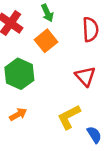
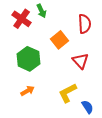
green arrow: (47, 13) -> (42, 11), moved
orange square: (46, 41) -> (60, 40), moved

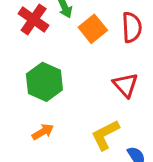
orange square: (60, 40) -> (93, 29), moved

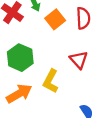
orange arrow: (43, 132) -> (19, 94), size x1.6
yellow L-shape: (105, 135) -> (51, 81), moved, turned -35

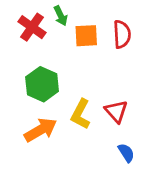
orange square: (55, 19) -> (86, 36), turned 36
red triangle: (79, 60) -> (116, 111), moved

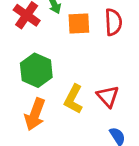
orange arrow: (41, 130) -> (35, 114), turned 140

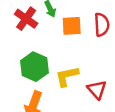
yellow L-shape: (73, 99) -> (67, 76), moved, turned 50

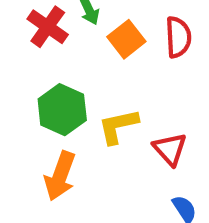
orange square: (72, 26) -> (126, 39), turned -35

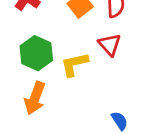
red triangle: (170, 149) -> (110, 45), moved

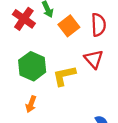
orange arrow: (35, 98) -> (31, 104), size x0.6

